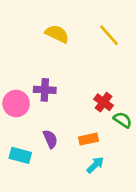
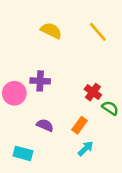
purple semicircle: (50, 139) -> (45, 125), turned -42
orange rectangle: (88, 139) -> (79, 125), turned -42
cyan rectangle: (20, 155) -> (23, 153), moved

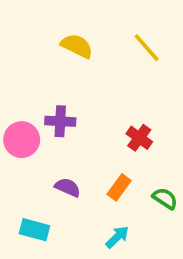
green semicircle: (110, 108) -> (165, 198), moved
cyan arrow: (86, 149) -> (117, 237), moved

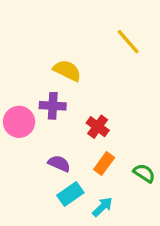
yellow semicircle: (77, 46) -> (67, 70), moved
red cross: (139, 138) -> (98, 127), moved
cyan rectangle: (35, 230) -> (70, 194), moved, turned -50

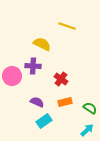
yellow line: (128, 42) -> (67, 26), moved, turned -30
orange rectangle: (104, 164) -> (65, 102), turned 40
cyan arrow: (102, 207) -> (87, 130), moved

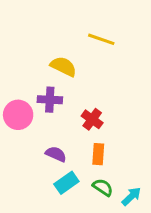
orange rectangle: (65, 102) -> (98, 154), turned -72
green semicircle: (90, 108) -> (103, 187), moved

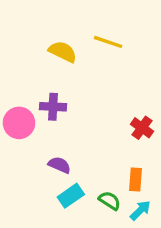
yellow semicircle: (63, 66) -> (63, 52), moved
red cross: (92, 119) -> (142, 128), moved
orange rectangle: (98, 154) -> (136, 180), moved

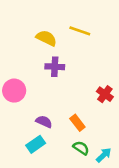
purple cross: (53, 107) -> (55, 67), moved
orange rectangle: (136, 180) -> (77, 123), moved, turned -42
cyan rectangle: (71, 196) -> (36, 144), moved

